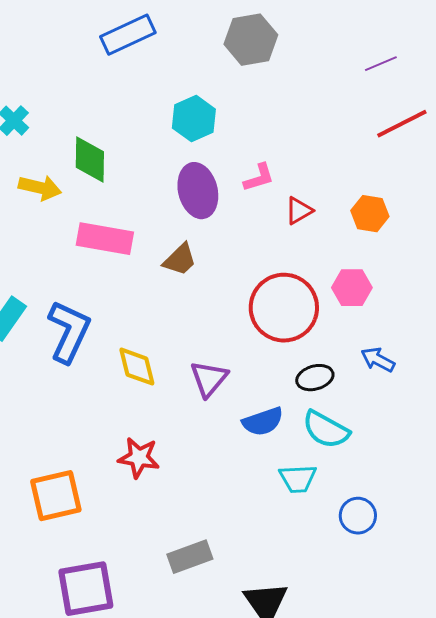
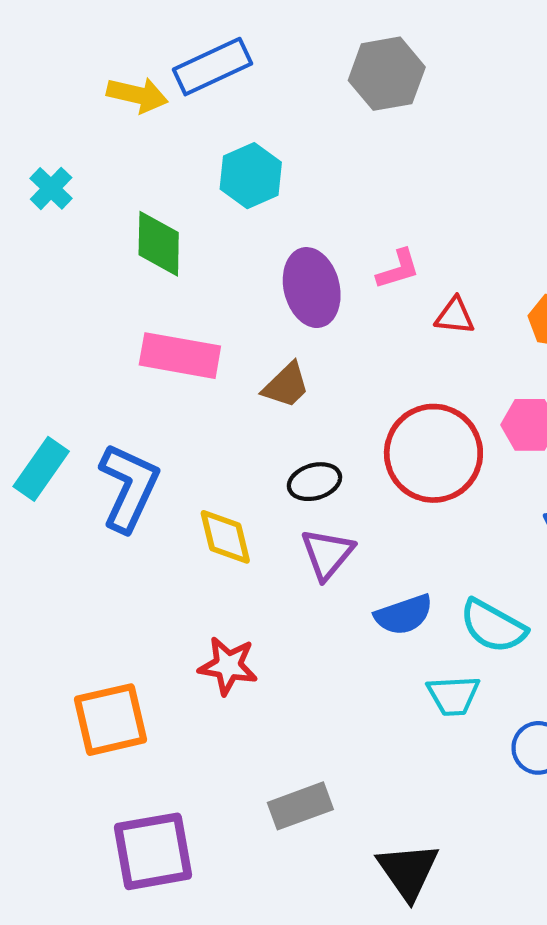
cyan hexagon: (194, 119) -> (251, 176), moved
yellow arrow: (40, 188) -> (137, 95), moved
red triangle: (299, 211) -> (455, 316), turned 36
black ellipse: (315, 378) -> (314, 482), moved

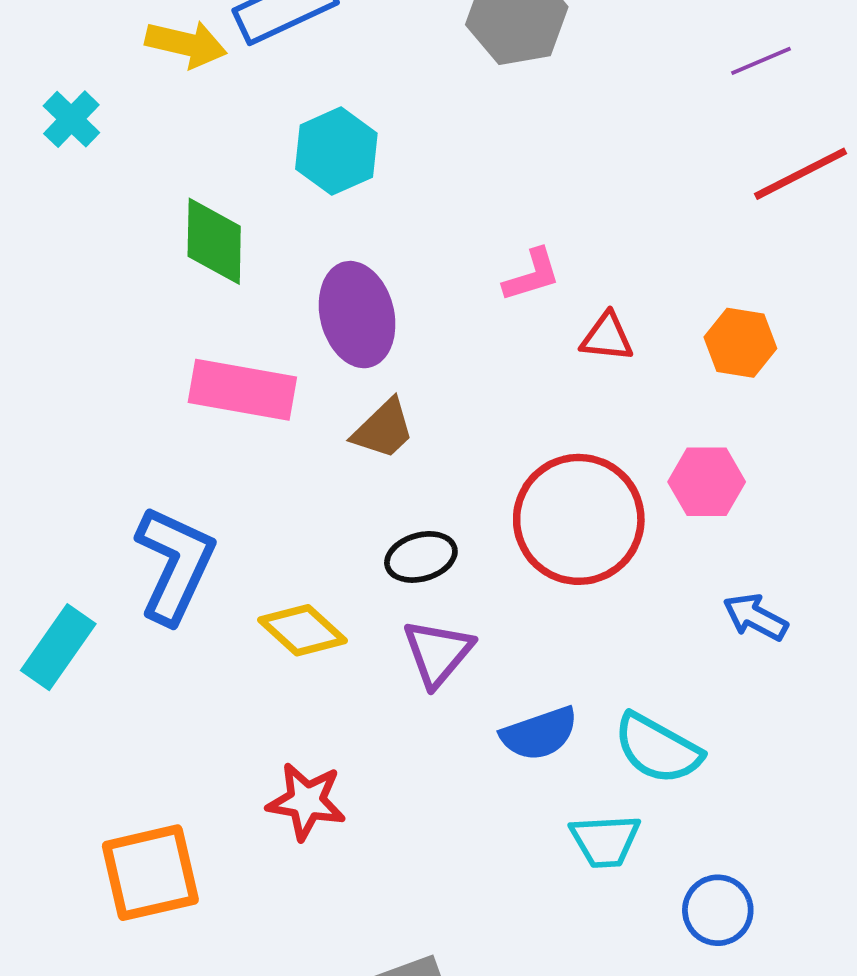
cyan cross: (51, 188) -> (71, 119), moved
purple ellipse: (312, 288) -> (357, 315), moved
cyan rectangle: (41, 469) -> (58, 647), moved
yellow diamond: (225, 537) -> (303, 630), turned -34

